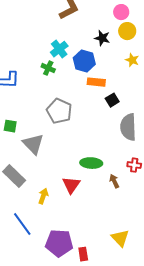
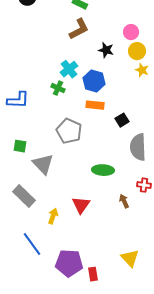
black star: (102, 38) -> (106, 50), moved
yellow star: (132, 60) -> (142, 70), moved
orange rectangle: (96, 82) -> (95, 105), moved
green ellipse: (91, 163) -> (103, 170), moved

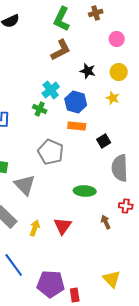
pink circle: (131, 32) -> (117, 39), moved
yellow star: (142, 70) -> (113, 98), moved
yellow arrow: (53, 216) -> (35, 228), moved

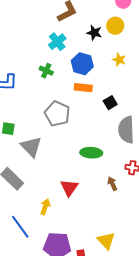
yellow circle: (119, 72) -> (115, 26), moved
cyan cross: (51, 90) -> (57, 42), moved
yellow arrow: (35, 228) -> (45, 207), moved
yellow triangle: (112, 279) -> (106, 241), moved

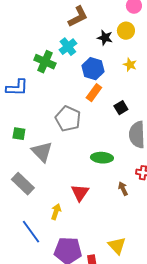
green cross: (46, 71) -> (45, 62), moved, size x1.5
orange rectangle: (83, 88) -> (94, 93), turned -60

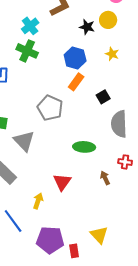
cyan cross: (68, 47) -> (30, 26), moved

